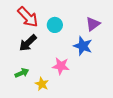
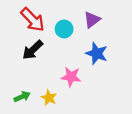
purple triangle: (93, 24) -> (92, 20), moved
green arrow: (22, 73) -> (22, 97), moved

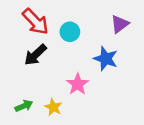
purple triangle: (92, 20) -> (120, 24), moved
pink star: (71, 77) -> (78, 84), turned 30

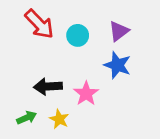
purple triangle: (120, 24) -> (119, 31), moved
black arrow: (35, 55) -> (48, 86), moved, turned 40

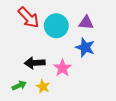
purple triangle: (119, 31) -> (86, 23), turned 42
cyan circle: (78, 35) -> (56, 26), size x1.5

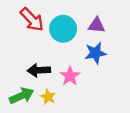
blue star: (85, 47) -> (95, 53), turned -30
green arrow: (19, 85) -> (22, 96), size x1.5

